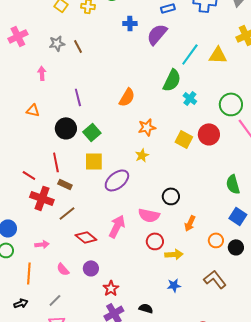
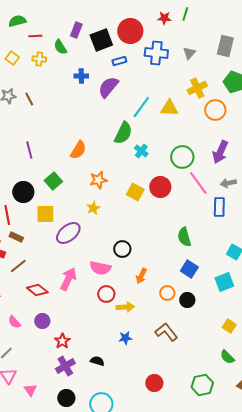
black circle: (66, 128) -> (23, 192), moved
green square: (92, 132) -> (53, 181), moved

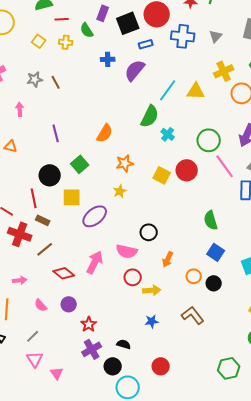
red circle: (154, 383) -> (161, 366), moved
black circle: (66, 398) -> (113, 366), moved

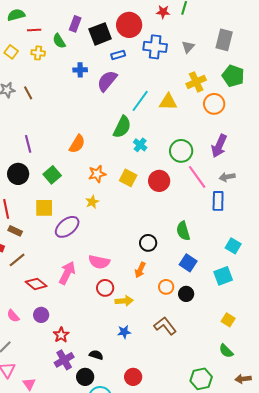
black circle: (50, 175) -> (18, 174), moved
yellow square: (162, 175) -> (128, 178), moved
black circle: (149, 232) -> (148, 243), moved

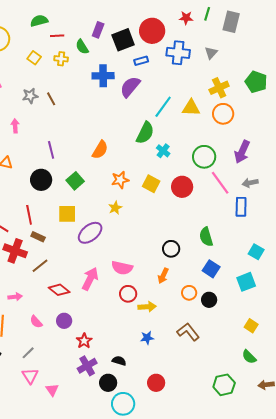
gray rectangle: (224, 40) -> (231, 22), moved
blue cross: (80, 70) -> (103, 76), size x1.5
orange circle: (214, 104) -> (223, 114), moved

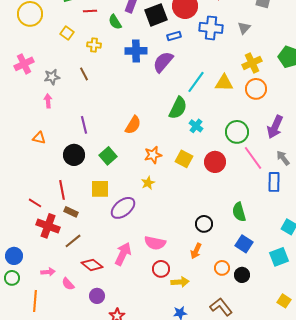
yellow cross: (61, 59) -> (94, 45), moved
gray star: (30, 96) -> (52, 77), moved
gray arrow: (250, 183) -> (283, 158), turned 63
pink semicircle: (36, 322) -> (68, 284), moved

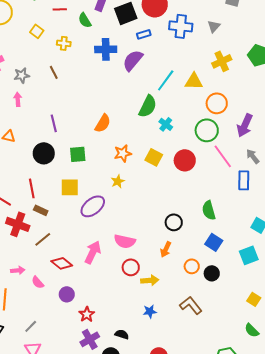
orange circle: (256, 89) -> (217, 103), moved
green square: (108, 156) -> (78, 154), turned 36

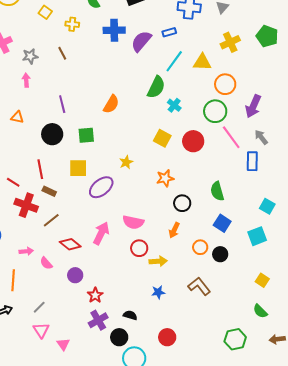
blue rectangle: (144, 34) -> (169, 32), moved
orange star: (123, 153) -> (165, 178), moved

